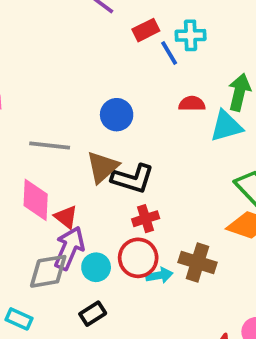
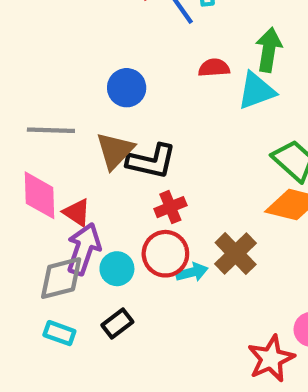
brown cross: (198, 262) -> (236, 254), turned 33
cyan rectangle: (19, 319) -> (59, 333), moved

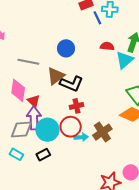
cyan triangle: (256, 91) -> (125, 60), turned -30
purple arrow: (84, 249) -> (34, 118), turned -30
cyan circle: (117, 269) -> (47, 130), size x1.5

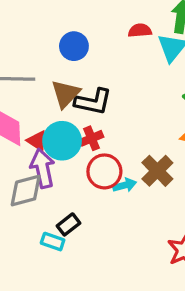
red cross: (77, 106) -> (92, 138), moved
cyan circle: (47, 130) -> (62, 141), moved
cyan rectangle: (16, 154) -> (53, 242), moved

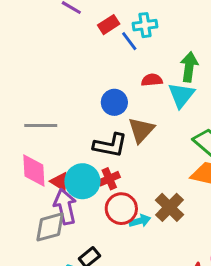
blue circle: (74, 46) -> (114, 102), moved
brown triangle: (66, 94) -> (141, 130), moved

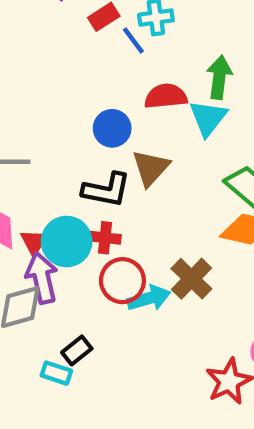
red semicircle: (152, 80) -> (166, 96), size x1.4
red cross: (109, 179) -> (105, 238), turned 30
red triangle: (60, 182) -> (34, 242), turned 30
cyan arrow: (140, 221) -> (149, 298), size x1.4

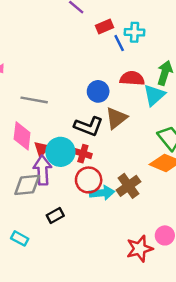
cyan rectangle: (56, 373) -> (20, 238), moved

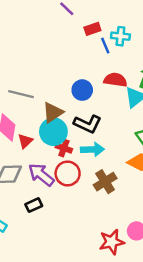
brown triangle: (116, 118) -> (53, 112), moved
black L-shape: (89, 126) -> (88, 124), moved
cyan circle: (60, 152) -> (53, 132), moved
purple arrow: (43, 170) -> (41, 175), moved, turned -52
cyan arrow: (102, 193) -> (92, 149), moved

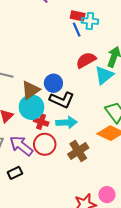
red rectangle: (92, 29) -> (78, 16), moved, turned 32
red semicircle: (115, 80) -> (86, 60), turned -36
blue circle: (82, 90) -> (53, 83), moved

